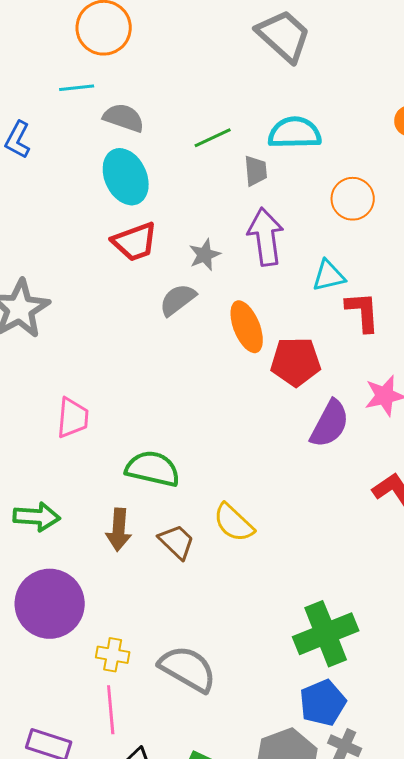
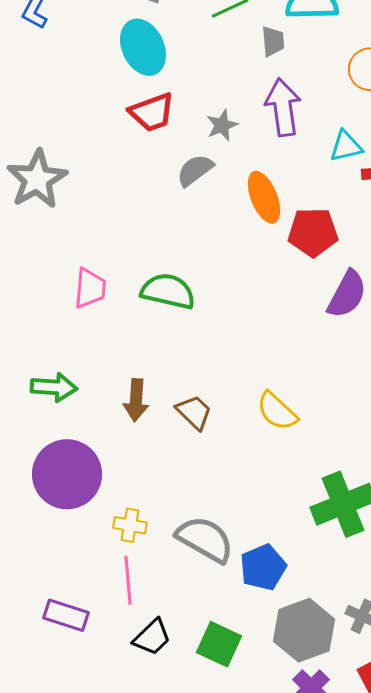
green semicircle: (153, 469) -> (168, 291), moved
yellow semicircle: (234, 523) -> (277, 411), moved
blue pentagon: (323, 703) -> (263, 567), moved

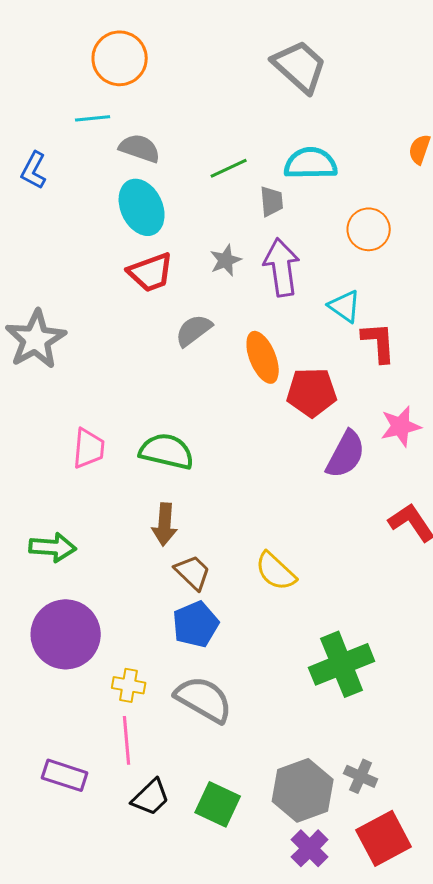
gray star: (222, 125) -> (226, 260), moved
cyan triangle: (346, 146) -> (345, 306), turned 48
brown arrow: (136, 400) -> (165, 524), moved
blue pentagon: (263, 567) -> (196, 624), moved

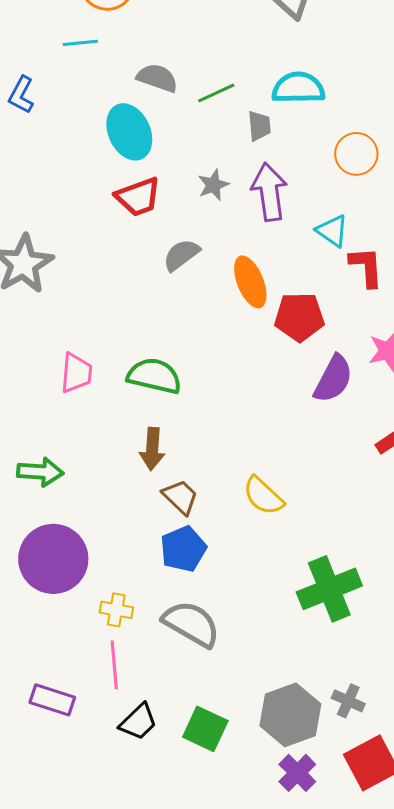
gray semicircle: (140, 148) -> (157, 78), moved

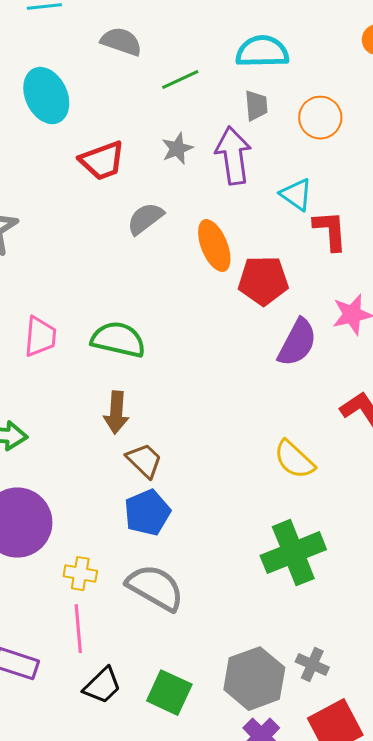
green line: (216, 93) -> (180, 80), moved
gray trapezoid: (259, 126) -> (256, 106), moved
cyan ellipse: (129, 132) -> (46, 96), moved
yellow semicircle: (263, 496) -> (294, 460), moved

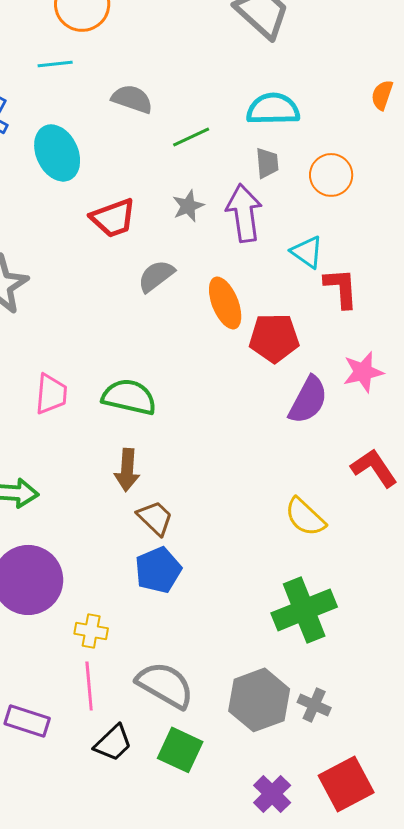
gray semicircle: (155, 588) -> (165, 685), moved
gray cross: (312, 665) -> (314, 705), moved
gray hexagon: (254, 679) -> (259, 700), moved

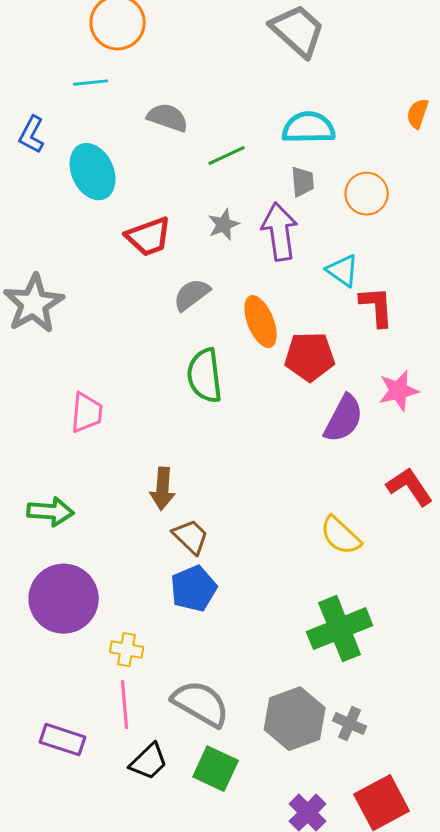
green semicircle: (129, 397) -> (205, 376), moved, turned -110

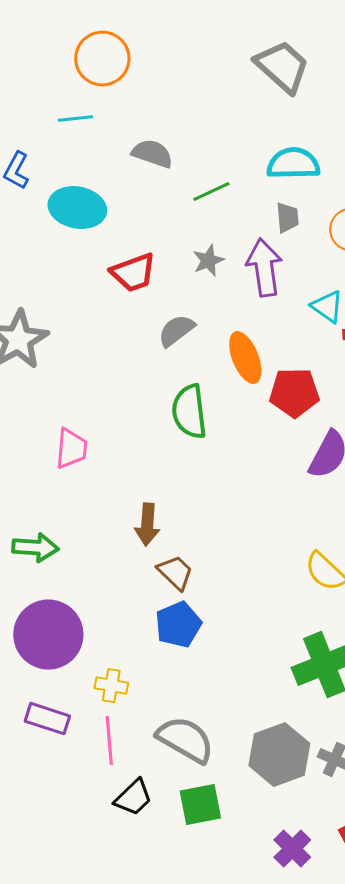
cyan ellipse: (93, 172) -> (77, 208), turned -54
purple rectangle: (63, 740) -> (47, 719), moved
green square: (216, 769) -> (200, 805), turned -36

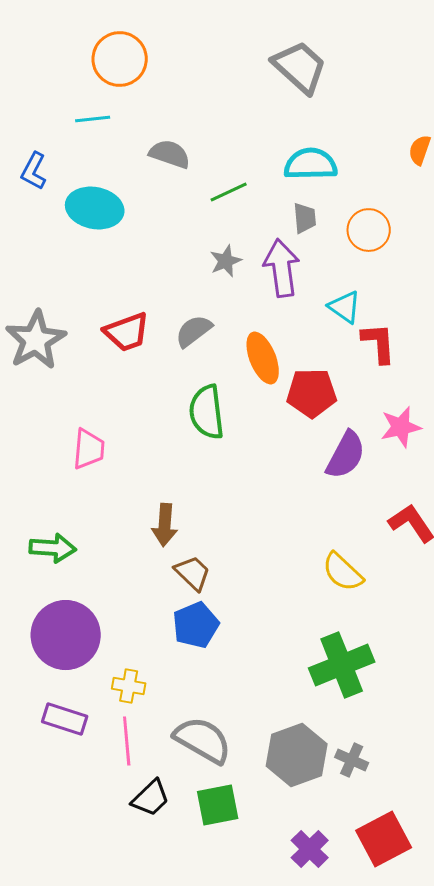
red trapezoid: (133, 273) -> (127, 332), moved

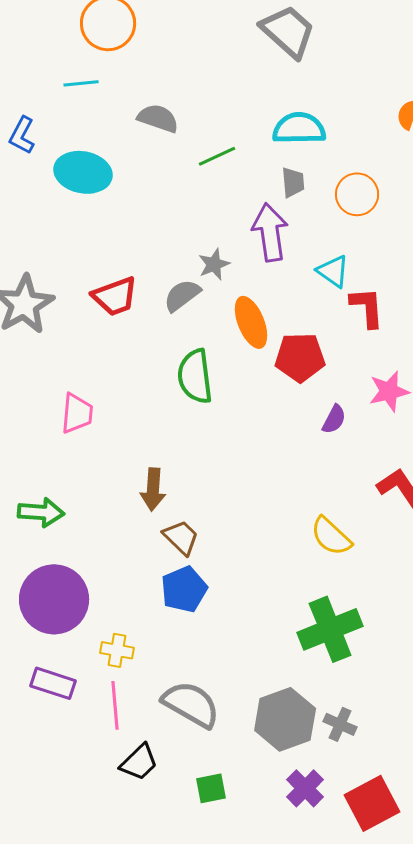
gray star: (226, 261) -> (214, 264), moved
purple semicircle: (346, 455) -> (334, 419), size x0.6
green square: (218, 805) -> (211, 788), moved, size x0.7
purple cross: (310, 849) -> (305, 788), moved

